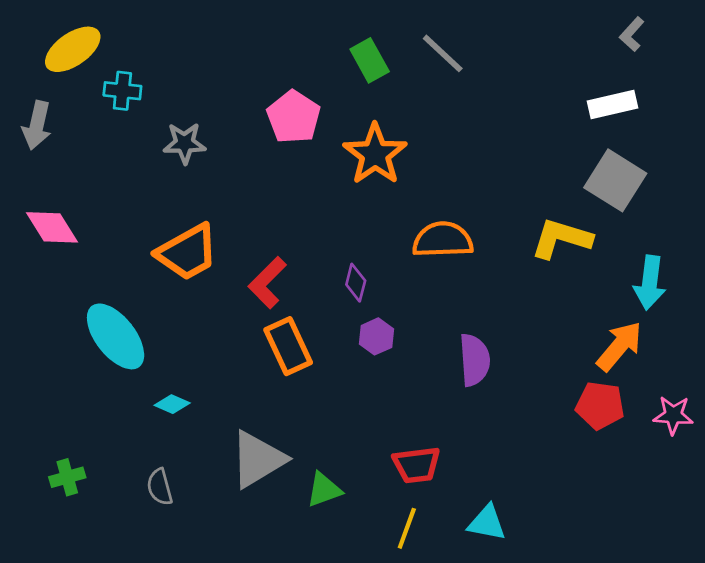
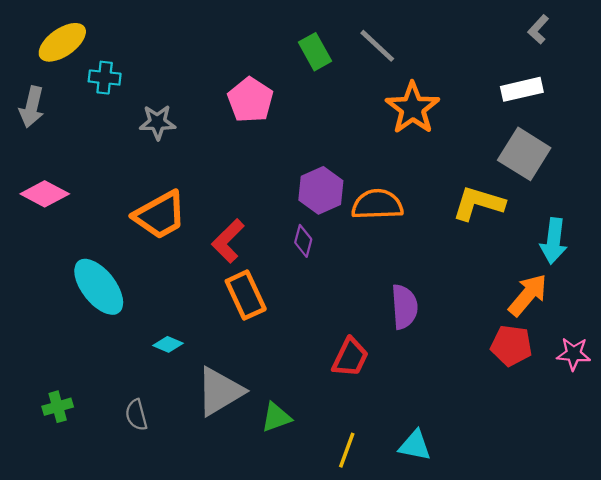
orange star: (375, 154) -> (413, 108), moved
pink diamond: (52, 227) -> (45, 194), turned -30
purple hexagon: (376, 336) -> (321, 190), moved, size x1.5
cyan diamond: (172, 404) -> (168, 344), moved
red trapezoid: (416, 465) -> (350, 357), moved, turned -57

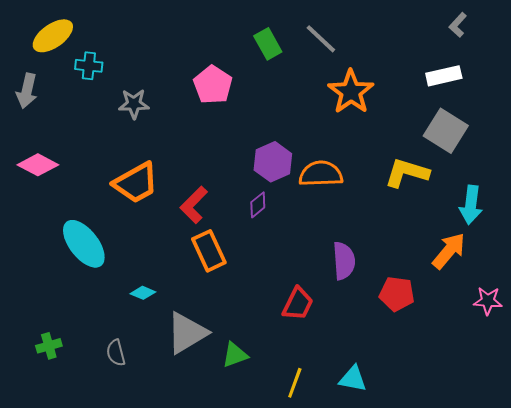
purple diamond: (303, 241) -> (258, 205), turned 36
red pentagon: (511, 346) -> (397, 294), moved

